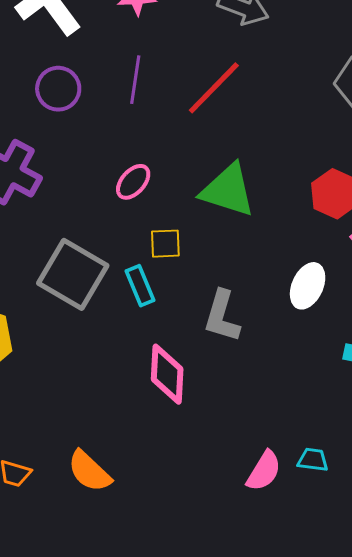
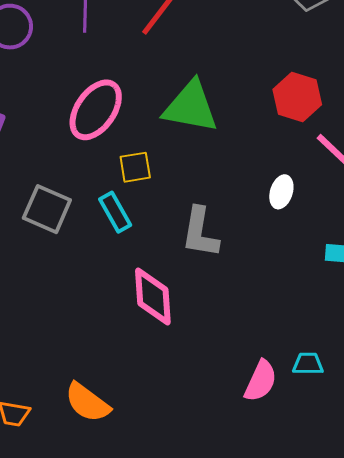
pink ellipse: (133, 182) -> (96, 110), size x1.6
gray square: (73, 274) -> (47, 209), size x0.7
white ellipse: (308, 286) -> (281, 192), size x0.7

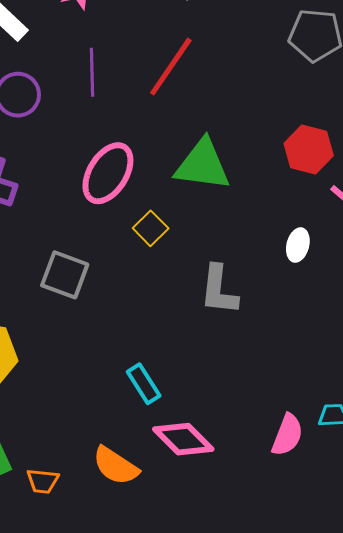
yellow square: (135, 167) -> (151, 228), turned -32
cyan rectangle: (115, 212) -> (144, 384), moved
pink diamond: (153, 297) -> (183, 439), moved, turned -38

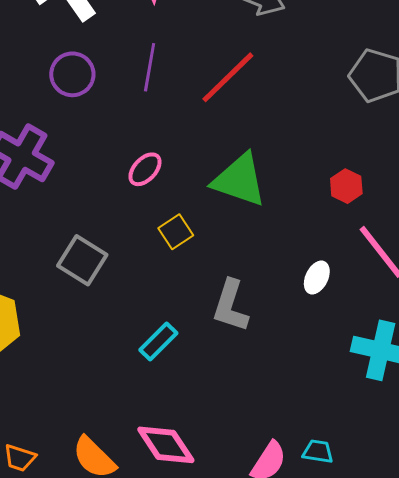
red hexagon: (309, 150) -> (346, 186), size x0.7
pink ellipse: (108, 173) -> (145, 169), size x0.6
cyan rectangle: (144, 384) -> (158, 342), moved, turned 66

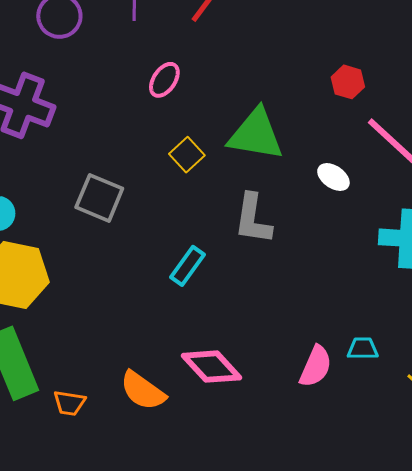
pink ellipse: (145, 169) -> (164, 80), moved
green triangle: (239, 180) -> (256, 135), moved
white ellipse: (317, 277) -> (333, 177), turned -72

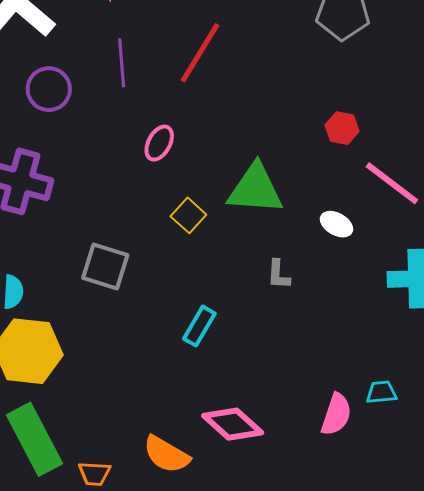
gray L-shape: (253, 219) -> (278, 274), moved, size x0.6

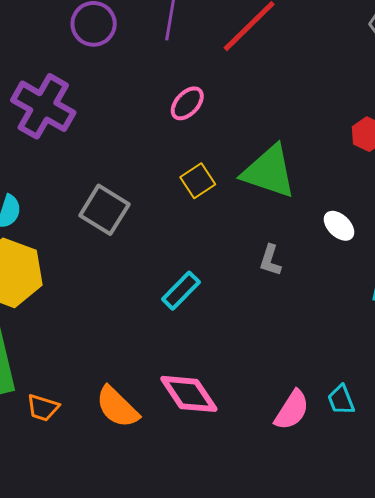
cyan trapezoid: (381, 392) -> (341, 400), turned -120

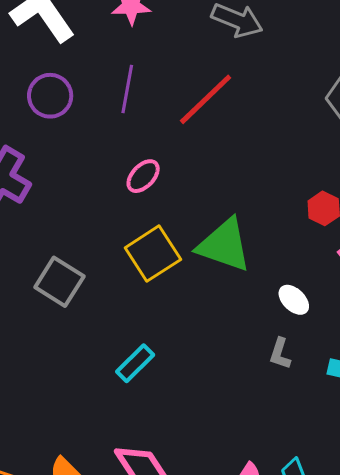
yellow square: (198, 181) -> (153, 254), size x1.6
gray L-shape: (270, 260) -> (280, 354), moved

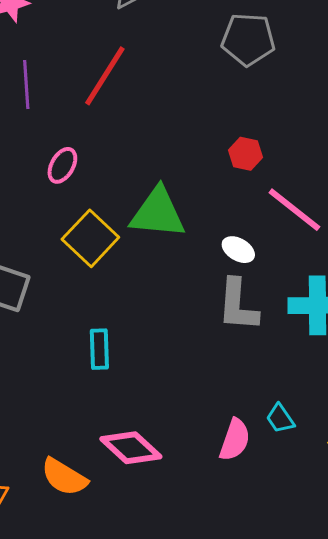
gray L-shape: (280, 354) -> (238, 305), size x1.8
cyan rectangle: (135, 363) -> (99, 349), turned -33

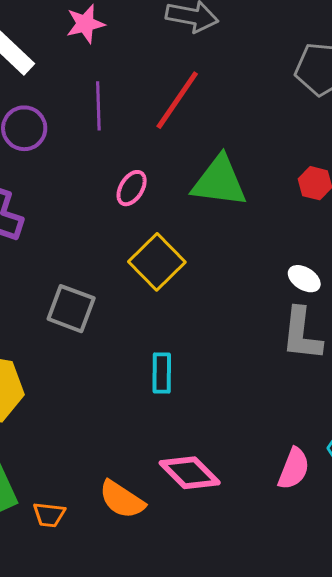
green triangle: (158, 213) -> (219, 181), moved

